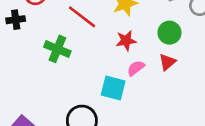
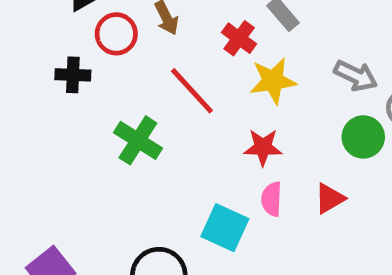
green circle: (169, 33) -> (363, 137), moved
pink semicircle: (136, 68) -> (272, 199), turned -60

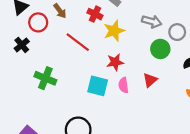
black cross: (73, 75) -> (22, 45), turned -32
green cross: (138, 140) -> (45, 78), moved
cyan square: (225, 228) -> (98, 86), moved

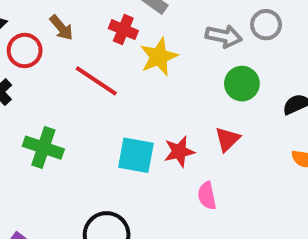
gray circle: (177, 32) -> (266, 25), moved
red star: (115, 62) -> (179, 152), moved
pink semicircle: (123, 85) -> (207, 196), moved

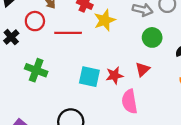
red circle: (25, 50) -> (35, 21), moved
red line: (96, 81) -> (68, 33), turned -35
pink semicircle: (207, 196) -> (130, 101), size x1.5

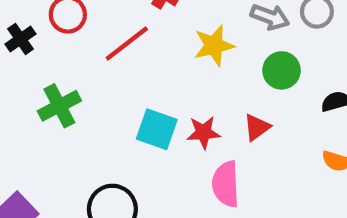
yellow star: (105, 20) -> (214, 45), moved
red line: (68, 33) -> (127, 44), turned -45
green cross: (36, 70) -> (59, 106), turned 35

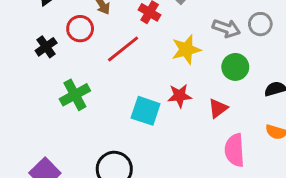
red star: (203, 132) -> (180, 96), moved
pink semicircle: (226, 184) -> (235, 150), moved

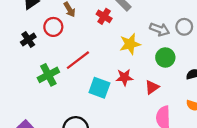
red line: (123, 49) -> (78, 60), moved

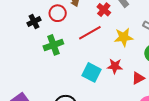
red line: (78, 60) -> (90, 33), moved
green cross: (48, 75) -> (53, 45), moved

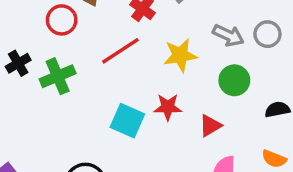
black cross: (34, 22) -> (18, 63), moved

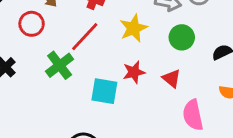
green cross: (58, 76) -> (60, 65), moved
red triangle: (210, 126) -> (172, 78), turned -36

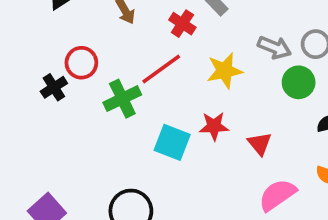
red circle: (32, 24) -> (81, 63), moved
green circle: (182, 37) -> (299, 82), moved
pink semicircle: (193, 115) -> (277, 195), turned 56

